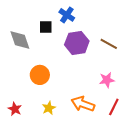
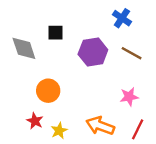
blue cross: (67, 15) -> (122, 18), moved
red star: (15, 109) -> (35, 121), moved

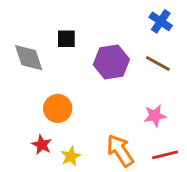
blue cross: (122, 18) -> (161, 21), moved
orange arrow: (100, 126) -> (120, 150), turned 36
red line: (138, 129) -> (165, 155), turned 50

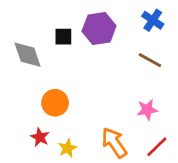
purple hexagon: (111, 62) -> (99, 28), moved
red line: (165, 155) -> (157, 147), turned -30

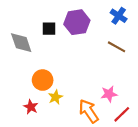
pink star: (147, 110) -> (109, 94), moved
yellow star: (67, 148) -> (55, 97), moved

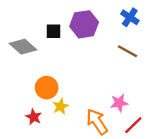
gray diamond: (21, 43) -> (23, 47), turned -30

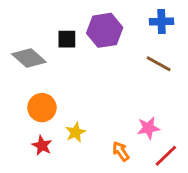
blue cross: (130, 17) -> (162, 22), turned -36
orange circle: (47, 88) -> (42, 108), moved
orange arrow: (97, 122) -> (121, 151), size x0.6

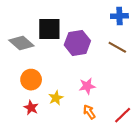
purple hexagon: (105, 30) -> (77, 43), moved
black square: (67, 39) -> (49, 29), size x1.6
pink star: (148, 128) -> (87, 86), moved

